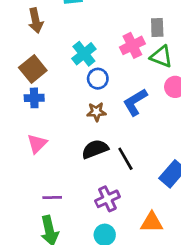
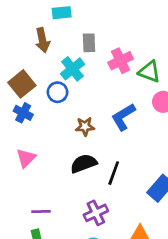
brown arrow: (36, 21) -> (42, 40), moved
gray rectangle: (157, 27) -> (89, 43), moved
blue circle: (98, 79) -> (57, 92), moved
blue cross: (34, 98) -> (23, 113), turned 30
black line: (125, 159) -> (114, 173), turned 50

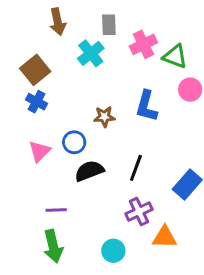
blue circle: (57, 92) -> (74, 142), moved
blue L-shape: (123, 117) -> (146, 106), turned -44
black semicircle: (84, 164) -> (89, 171), moved
purple cross: (96, 213) -> (139, 212), moved

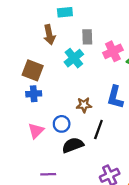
brown square: (35, 70) -> (33, 70), turned -30
blue cross: (37, 102) -> (34, 94), turned -32
black line: (136, 168) -> (98, 130), moved

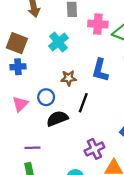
pink cross: (113, 51) -> (98, 24), turned 30
cyan cross: (74, 58) -> (58, 42), moved

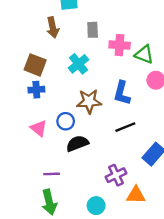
brown star: (69, 78) -> (89, 101), size x1.5
black line: (83, 103) -> (125, 127), moved, turned 48
pink triangle: (20, 104) -> (39, 128), turned -36

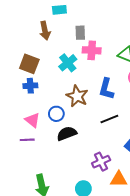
pink cross: (120, 45) -> (92, 50), moved
brown star: (89, 101) -> (77, 96), turned 30
purple line: (52, 174) -> (27, 140), moved

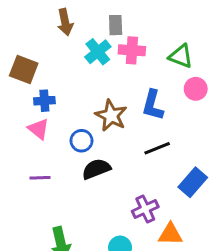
cyan cross: (68, 63) -> (98, 52), moved
brown square: (29, 64) -> (24, 70), moved
pink triangle: (32, 120) -> (38, 129), moved

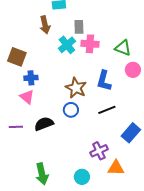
blue circle: (81, 141) -> (71, 110), moved
black semicircle: (96, 169) -> (44, 124), moved
purple line: (40, 178) -> (16, 127), moved

